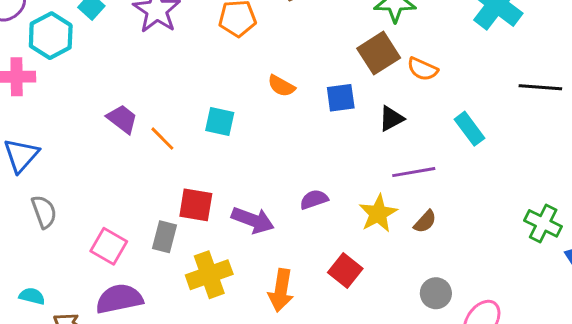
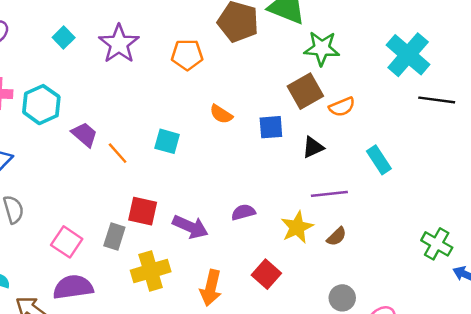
cyan hexagon: (51, 36) -> (41, 105), moved
orange semicircle: (423, 69) -> (342, 107), turned -50
black line: (540, 87) -> (437, 100), moved

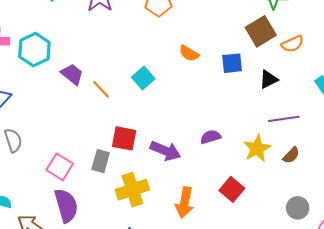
cyan square: (167, 141) -> (143, 78), turned 35
purple semicircle: (73, 287) -> (66, 206), turned 84

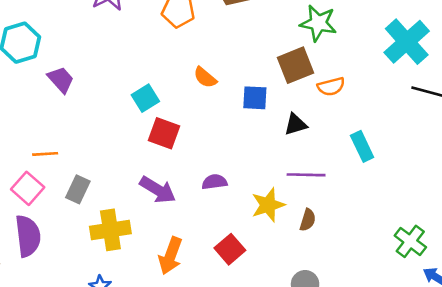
orange line: (101, 89) -> (45, 154), moved, turned -60
red square: (124, 138) -> (164, 133), moved
brown semicircle: (291, 155) -> (308, 220), turned -36

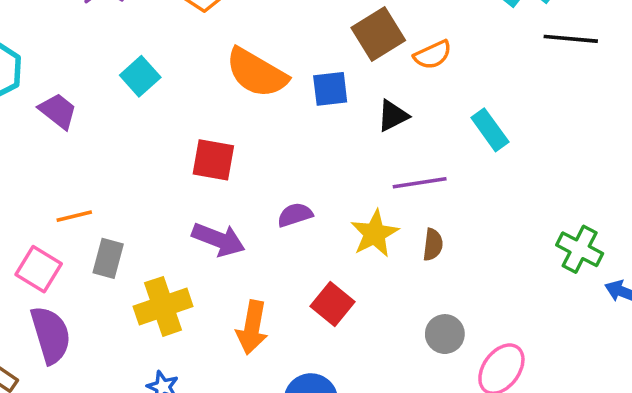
orange semicircle: (205, 77) -> (257, 73), size x1.8
cyan square: (145, 98) -> (140, 76), moved
orange line: (45, 154) -> (74, 216), moved

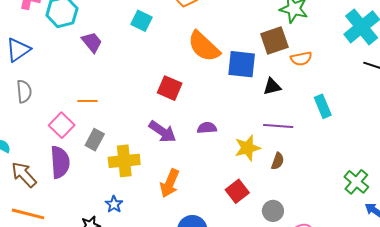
cyan square: (140, 76) -> (142, 21), moved, turned -35
blue square: (330, 89) -> (242, 64), size x1.4
gray rectangle: (108, 258) -> (95, 140), moved
red square: (332, 304) -> (237, 191), moved

